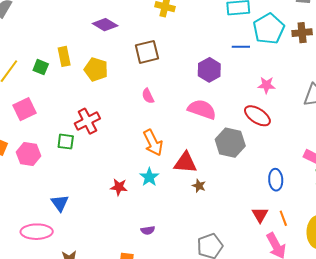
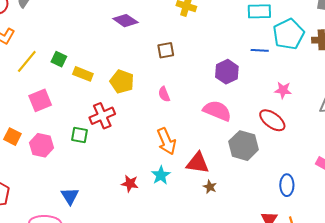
brown square: (147, 52) -> (166, 50), size x0.7
yellow rectangle: (64, 56) -> (83, 74), moved, turned -60
yellow pentagon: (96, 69) -> (122, 82), moved

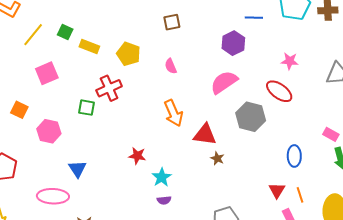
blue line: (260, 50) -> (254, 18), moved
pink semicircle: (217, 111) -> (224, 82), turned -56
pink hexagon: (42, 145) -> (49, 131), moved
cyan star: (161, 175) -> (162, 177), moved

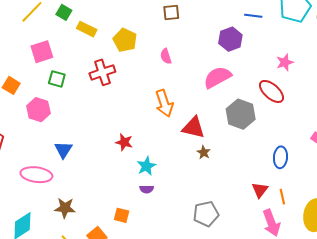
pink star: (290, 61) -> (285, 62), turned -30
green square: (86, 108) -> (57, 79), moved

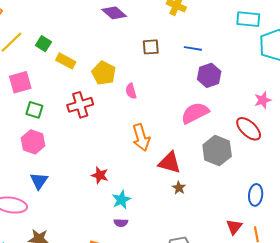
blue line: (253, 16) -> (193, 48), moved
pink semicircle: (166, 56) -> (131, 91), moved
pink hexagon: (38, 110) -> (33, 142), moved

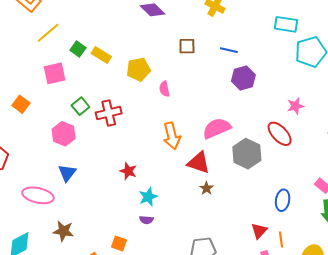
green square: (43, 44) -> (78, 49), moved
yellow pentagon: (104, 73) -> (138, 69), turned 30
red cross: (80, 105) -> (109, 113), moved
green square: (34, 110) -> (80, 106), moved, turned 30
pink semicircle: (195, 113) -> (217, 128), moved

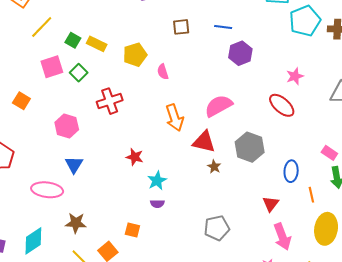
green square: (80, 106) -> (79, 73), moved
gray hexagon: (247, 154) -> (250, 147), moved
orange line: (281, 240) -> (311, 195), moved

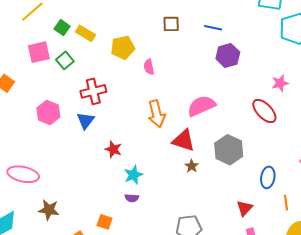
blue triangle: (74, 165) -> (86, 121), moved

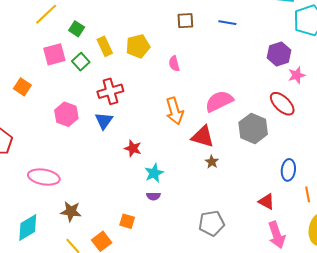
yellow rectangle: (85, 33) -> (105, 46), moved, turned 36
purple hexagon: (228, 55) -> (279, 54), moved
pink semicircle: (149, 67) -> (174, 64), moved
gray hexagon: (229, 150) -> (253, 128), moved
red triangle: (245, 208) -> (266, 202), turned -42

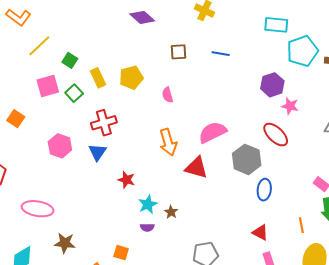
pink star: (297, 75) -> (290, 106), turned 30
brown star: (212, 162) -> (171, 212), moved
blue ellipse: (288, 170) -> (264, 190), moved

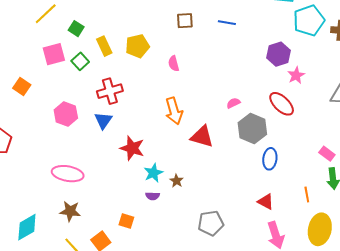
pink star: (290, 106) -> (296, 75), turned 30
pink semicircle: (212, 132) -> (233, 103), moved, size x0.5
red star: (126, 180) -> (132, 148), size x1.4
pink ellipse: (38, 209) -> (68, 174), moved

